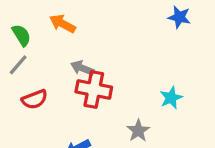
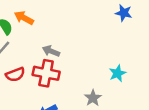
orange arrow: (63, 24) -> (24, 18), moved
red cross: (94, 89) -> (46, 73), moved

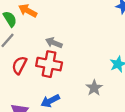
red semicircle: (15, 75) -> (19, 65), turned 138

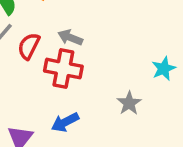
red semicircle: (19, 65) -> (29, 46), moved

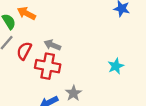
gray star: (129, 103) -> (73, 93), moved

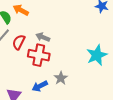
cyan star: (116, 66) -> (97, 55), size x1.5

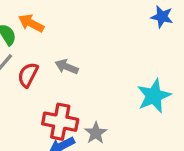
red cross: (39, 55) -> (60, 122), moved

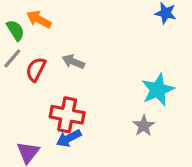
gray star: (96, 133) -> (144, 126), moved

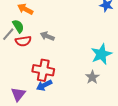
green semicircle: (15, 30) -> (18, 26), moved
red semicircle: (36, 69) -> (23, 41), turned -126

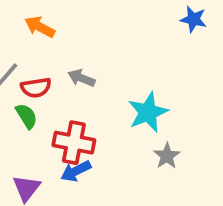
green semicircle: (18, 26) -> (26, 116), moved
cyan star: (101, 54) -> (148, 112), moved

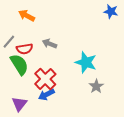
cyan star: (148, 112) -> (86, 62), turned -30
green semicircle: (26, 116) -> (19, 64), size x1.5
red cross: (74, 143) -> (45, 79), turned 35

